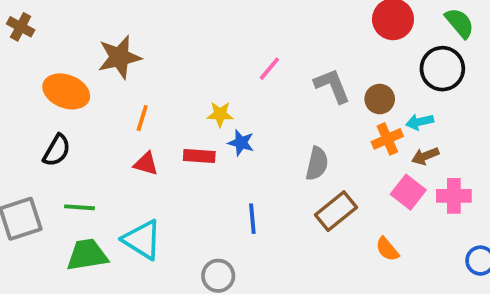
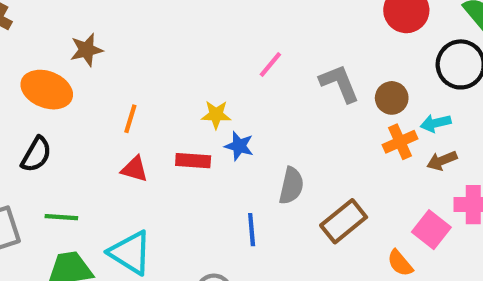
brown star: (119, 57) -> (86, 50), moved, size x0.7
gray semicircle: (317, 164) -> (291, 186), moved
pink square: (408, 192) -> (431, 230), moved

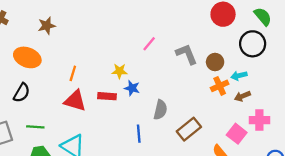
brown star: (86, 50) -> (47, 26), moved
red triangle: (135, 169) -> (75, 101), size x1.5

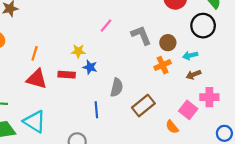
orange cross: (220, 86) -> (163, 65), moved

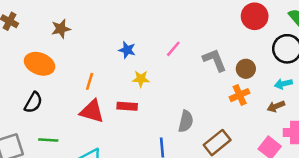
cyan arrow: (190, 55) -> (283, 84), moved
blue star: (90, 67) -> (127, 50), moved

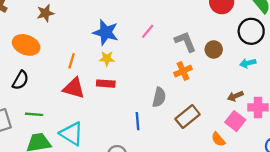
blue star: (127, 50) -> (106, 32), size x1.6
yellow star: (141, 79) -> (107, 59), moved
orange cross: (240, 95) -> (183, 71), moved
brown arrow: (276, 106) -> (235, 96), moved

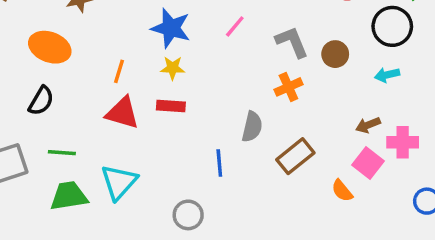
cyan triangle: (72, 134) -> (119, 182), turned 40

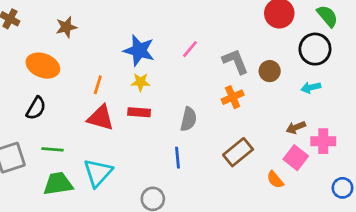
gray semicircle: (252, 127) -> (189, 119), moved

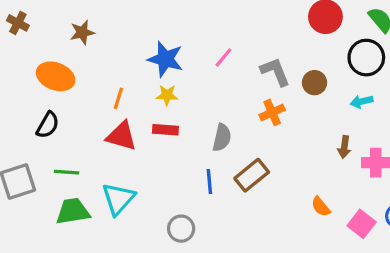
brown arrow: (296, 127) -> (344, 147), turned -60
brown rectangle: (238, 152) -> (252, 175), moved
pink square: (296, 158) -> (362, 224), moved

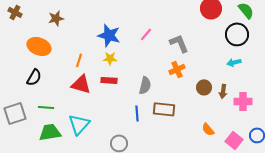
brown circle: (315, 83) -> (204, 87), moved
brown rectangle: (252, 175) -> (164, 109), turned 45

